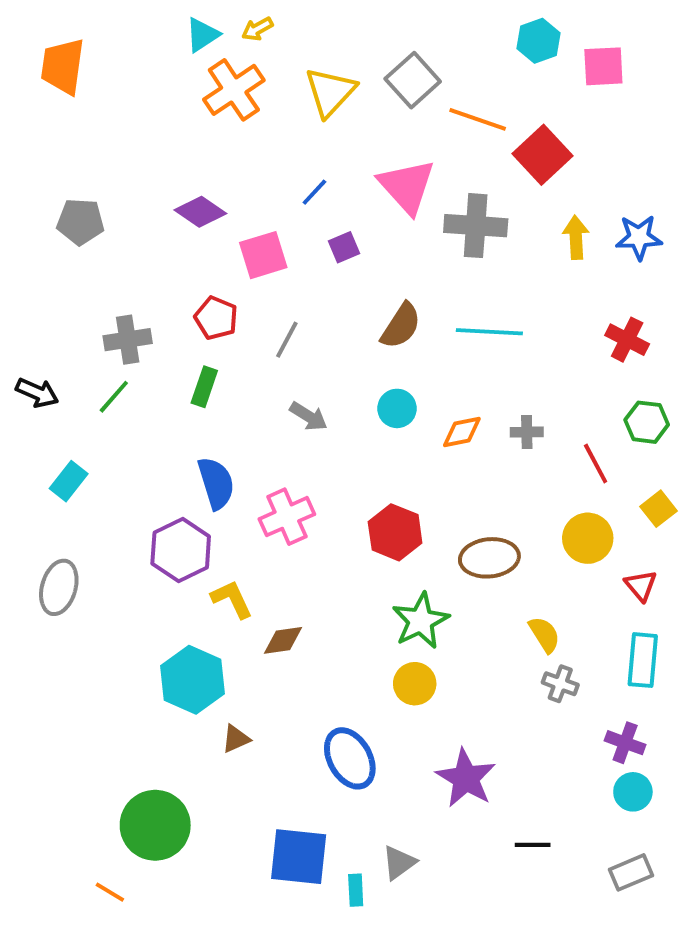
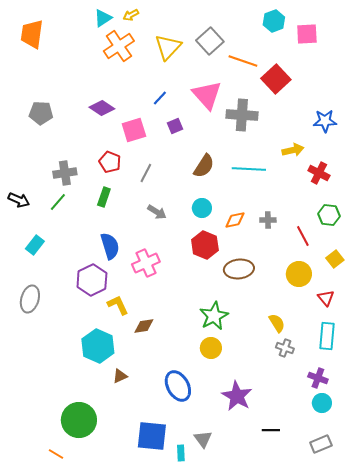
yellow arrow: (576, 237) -> (293, 150), moved, turned 80
red hexagon: (395, 532) -> (205, 245), moved
brown ellipse: (489, 558) -> (239, 269), moved
gray triangle: (399, 863) -> (203, 439), turned -30

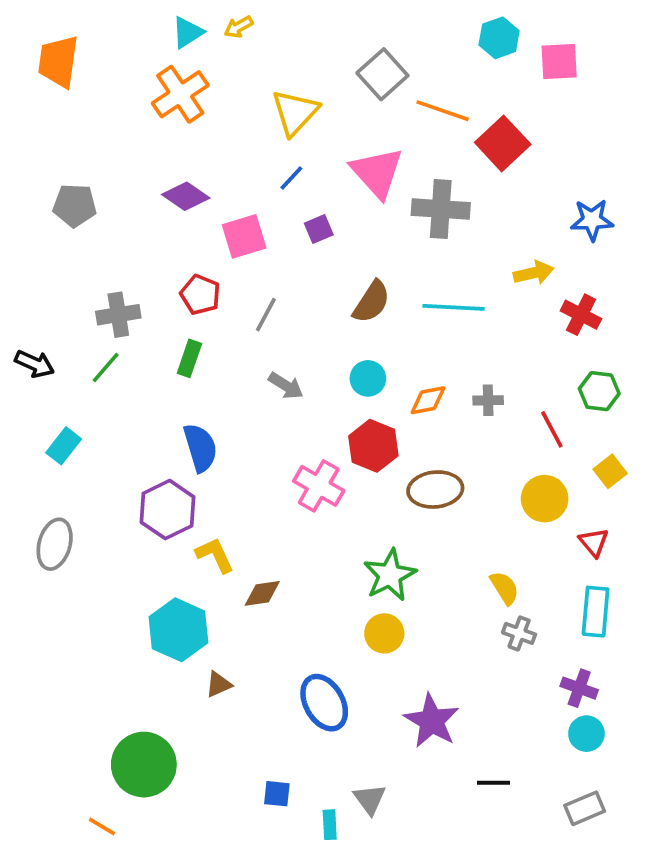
orange cross: (119, 46) -> (180, 94), moved
yellow triangle: (168, 47) -> (295, 112), moved
pink cross: (146, 263) -> (319, 486), moved, turned -36
blue square: (152, 436) -> (277, 794), size x0.5

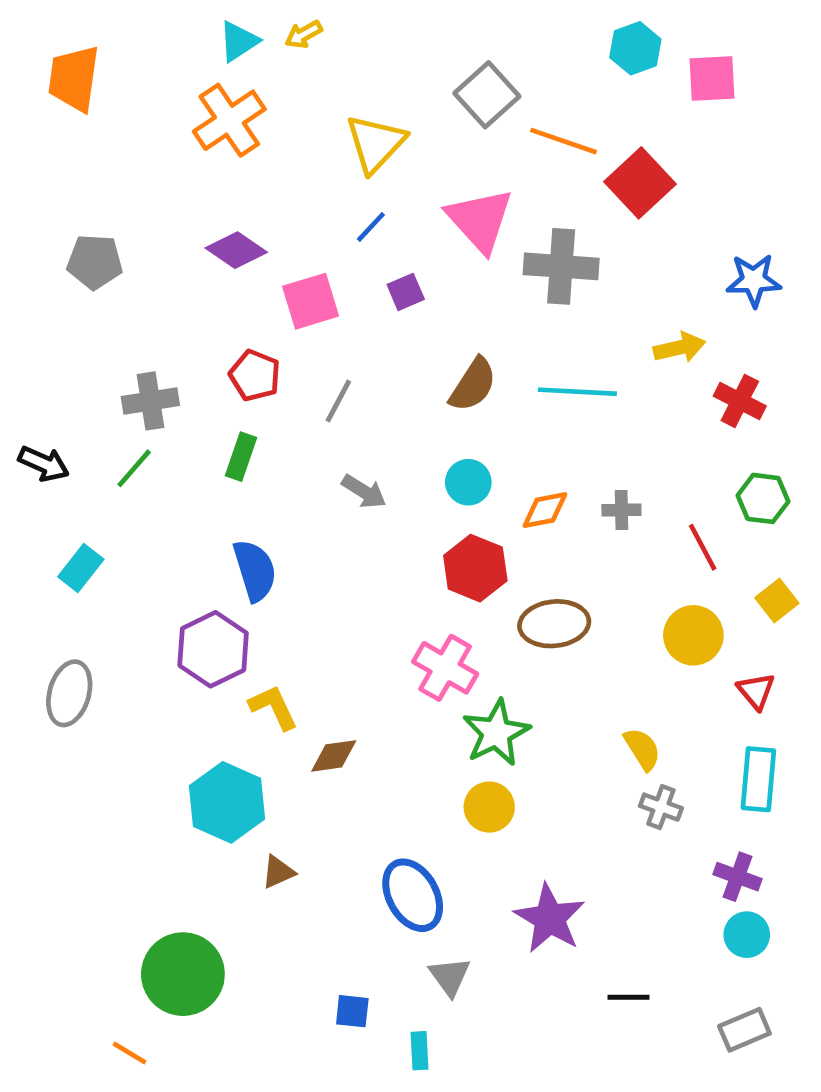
pink cross: (319, 486) -> (445, 668), moved
gray triangle: (370, 799) -> (450, 976), moved

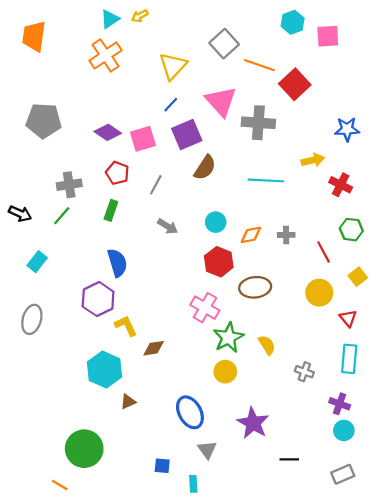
purple diamond: (236, 250) -> (108, 132), moved
gray pentagon: (95, 262) -> (44, 121), size x1.4
purple square: (406, 292) -> (187, 134), size x1.8
brown semicircle: (473, 385) -> (205, 168), moved
yellow semicircle: (642, 749) -> (267, 345), moved

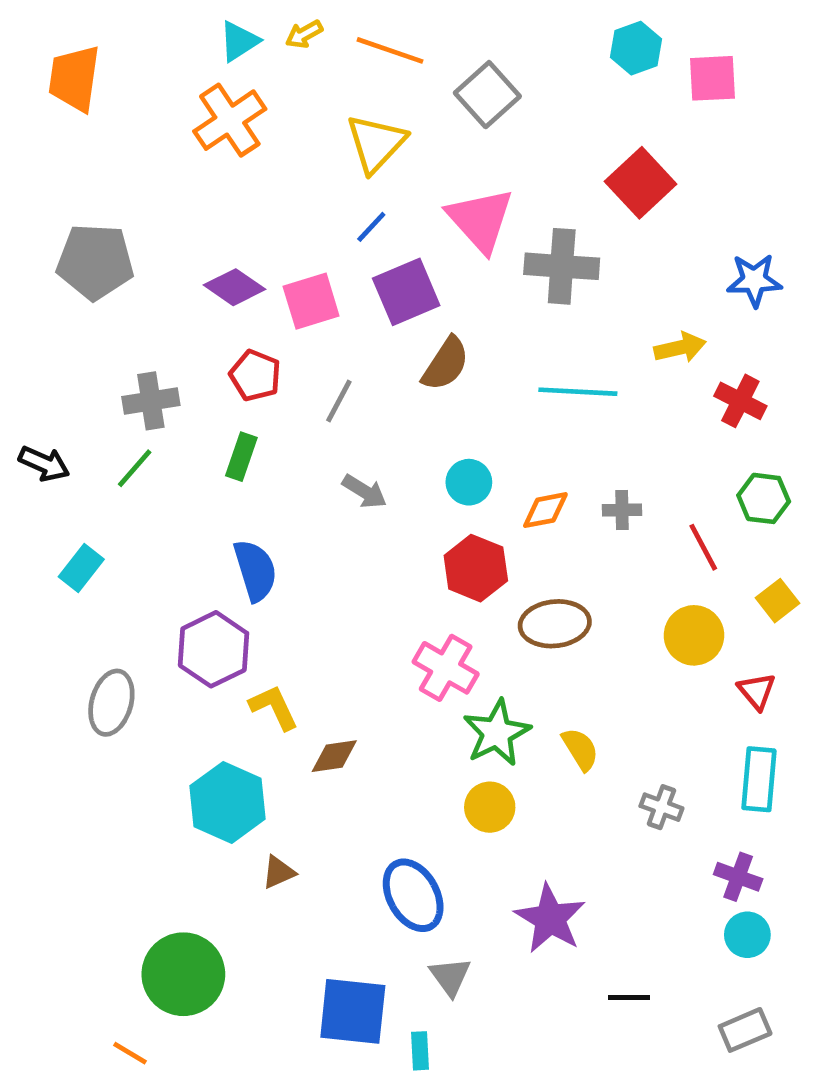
orange line: (259, 65) -> (390, 50), moved
gray ellipse: (32, 319) -> (111, 703), moved
blue square: (162, 466) -> (353, 1011), size x2.0

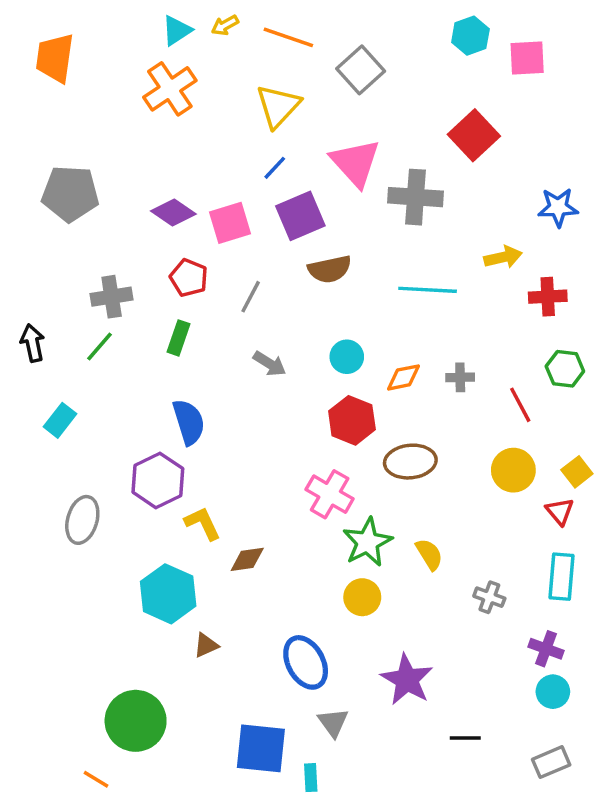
brown semicircle: (446, 364) -> (330, 269), turned 45
red cross: (740, 401) -> (548, 297), turned -30
black arrow: (44, 464) -> (33, 343), turned -126
yellow square: (778, 601) -> (577, 472), moved

